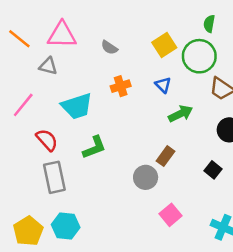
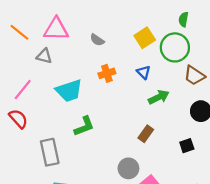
red semicircle: (47, 140) -> (18, 119), moved
black square: (213, 170) -> (187, 146), turned 32
gray circle: (146, 177) -> (128, 168), moved

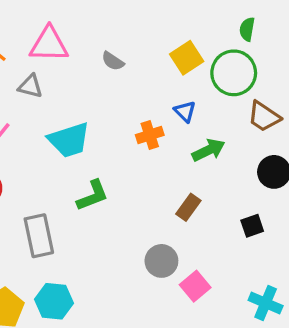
orange cross: (107, 73) -> (150, 135), moved

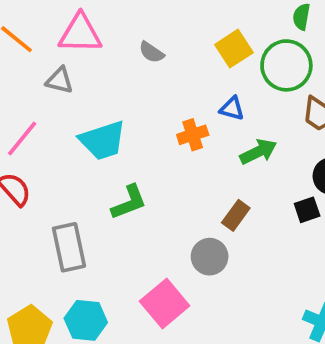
blue triangle: (185, 111) -> (232, 109), turned -30
black square: (252, 226) -> (307, 210), moved
gray circle: (161, 261) -> (210, 257), moved
pink square: (195, 286) -> (165, 304), moved, size x1.4

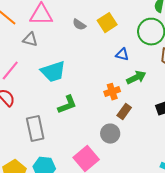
yellow square: (234, 49) -> (107, 23), moved
orange cross: (193, 135) -> (112, 92), moved

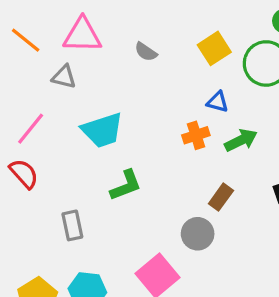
yellow square: (107, 23) -> (214, 48), moved
orange cross: (112, 92) -> (196, 135), moved
gray rectangle: (35, 129) -> (72, 225), size x0.7

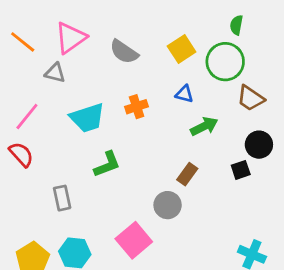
pink triangle: (82, 35) -> (71, 38), turned -36
gray semicircle: (146, 52) -> (124, 52), size x1.5
orange cross: (196, 135) -> (137, 107), moved

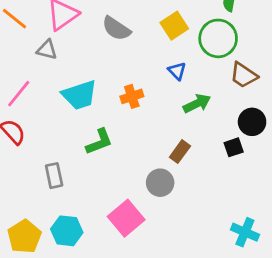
blue triangle: (184, 94) -> (177, 71), turned 30
orange cross: (137, 107) -> (132, 96), moved

